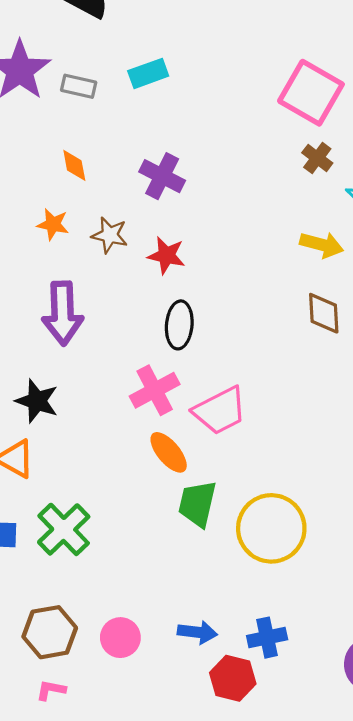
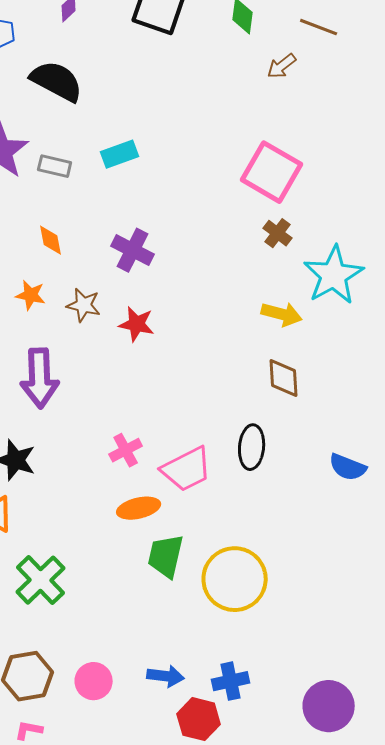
black ellipse: (179, 325) -> (252, 447), moved
pink cross: (155, 390) -> (126, 450), size x0.7
orange ellipse: (169, 452) -> (139, 508), turned -63

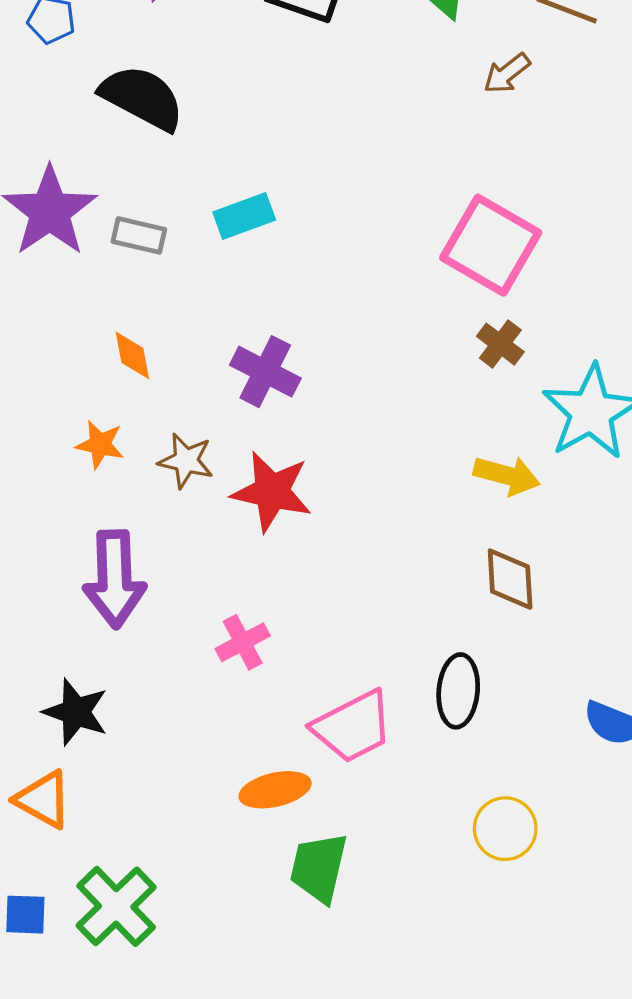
red star: (137, 324) -> (272, 492), size x1.4
pink cross: (126, 450) -> (243, 642), moved
yellow circle: (235, 579) -> (505, 829), moved, size x0.6

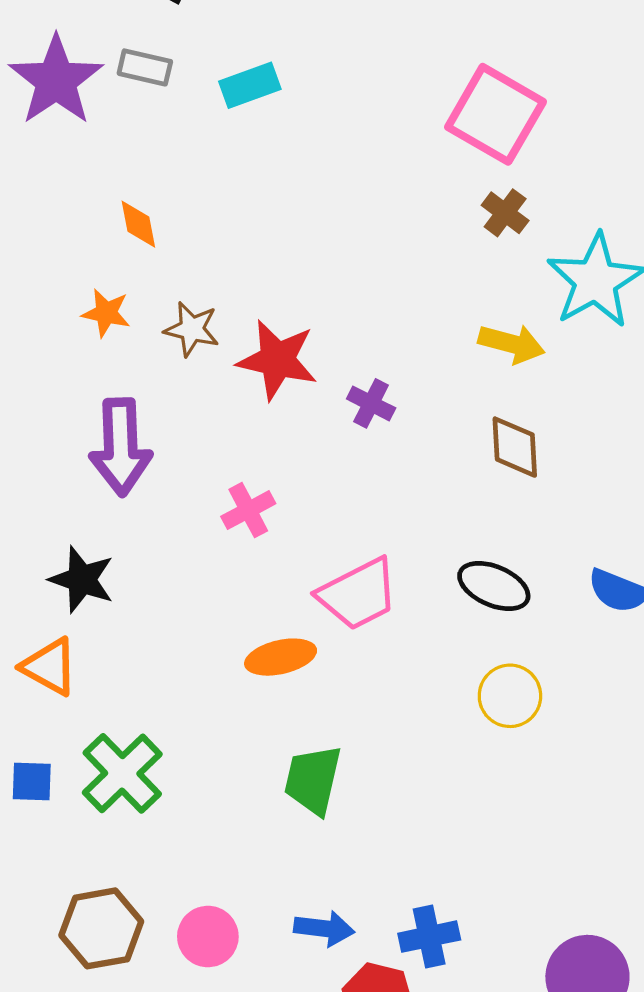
gray rectangle: (139, 235) -> (145, 67), moved
purple cross: (265, 372) -> (371, 403), moved, size x0.7
black ellipse: (458, 691) -> (494, 586), moved, turned -72
green trapezoid: (319, 868) -> (313, 780), moved

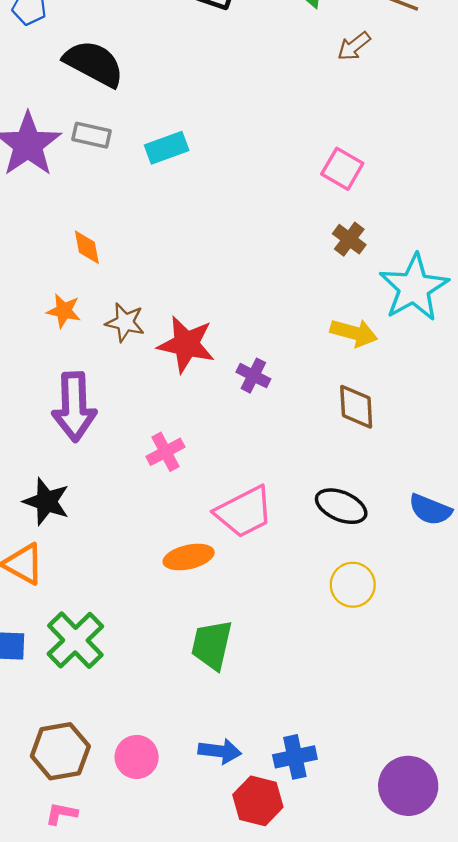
pink square: (495, 114) -> (342, 169), size x0.6

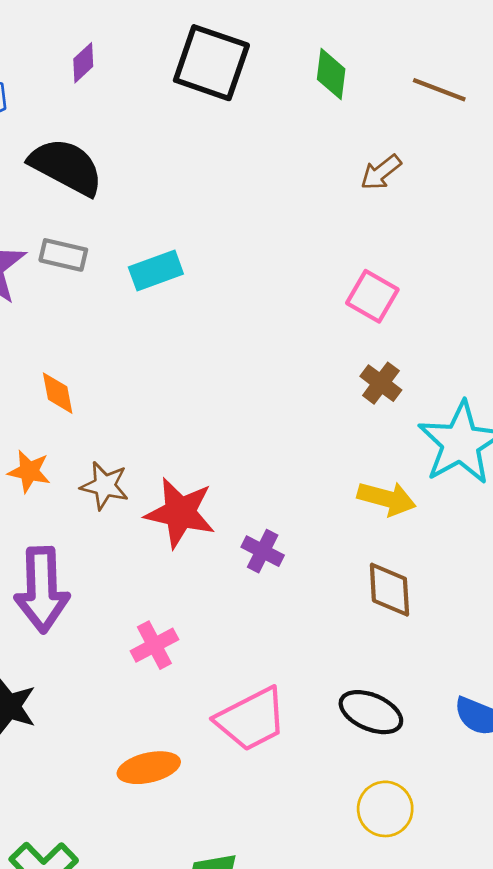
brown arrow: (354, 46) -> (381, 172), moved
orange ellipse: (189, 557) -> (149, 768), moved

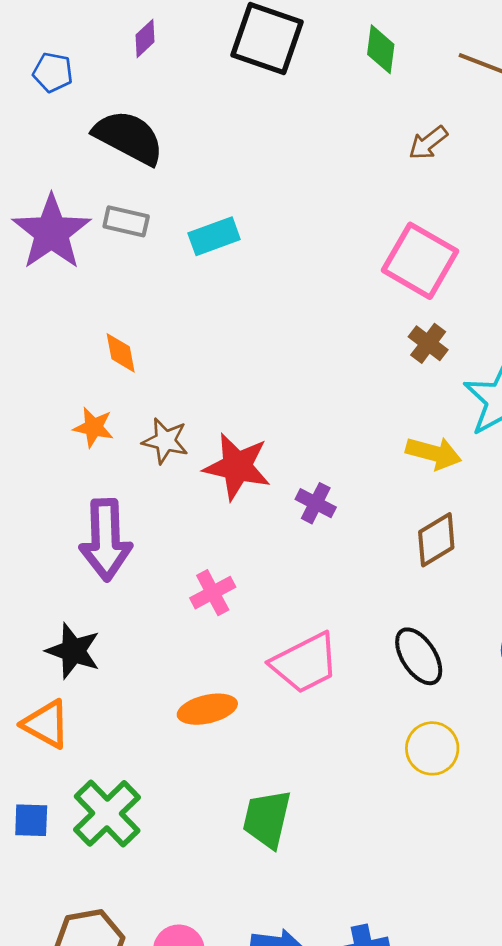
pink square: (372, 296) -> (420, 261), size x1.5
brown diamond: (389, 590) -> (436, 540), turned 62
black ellipse: (371, 712) -> (419, 656), turned 34

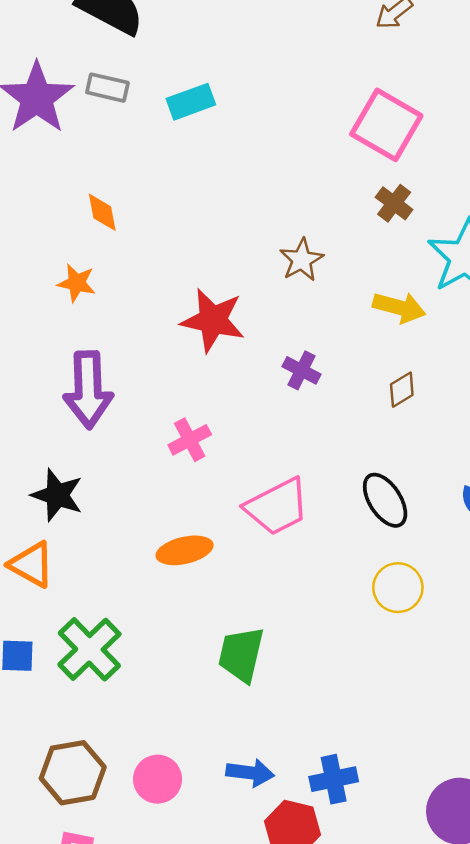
brown star: (165, 441) -> (302, 260), moved, turned 30
purple cross: (316, 503) -> (302, 370), moved
brown diamond: (436, 540) -> (402, 390), size x0.7

